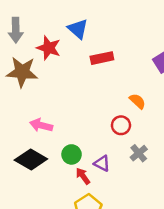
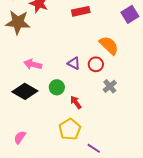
orange semicircle: (137, 101) -> (109, 45), size x1.5
purple triangle: (102, 163) -> (74, 63), moved
red arrow: (83, 176) -> (76, 102), moved

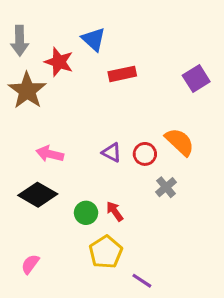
brown star: (18, 22) -> (27, 91), turned 30
orange semicircle: (109, 45) -> (180, 142), moved
green circle: (57, 87) -> (86, 213), moved

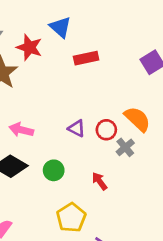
gray cross: (166, 187) -> (125, 147), moved
red arrow: (115, 211) -> (100, 181), moved
green circle: (86, 213) -> (54, 170), moved

